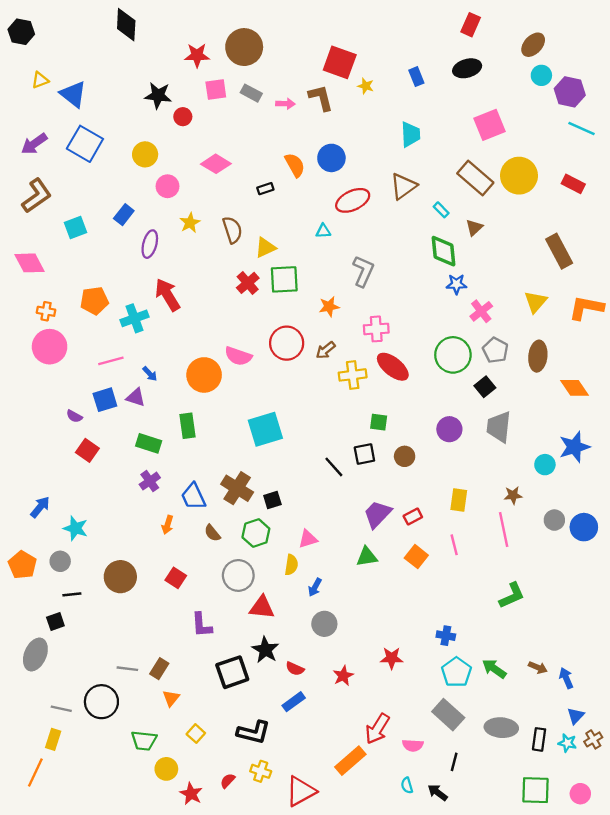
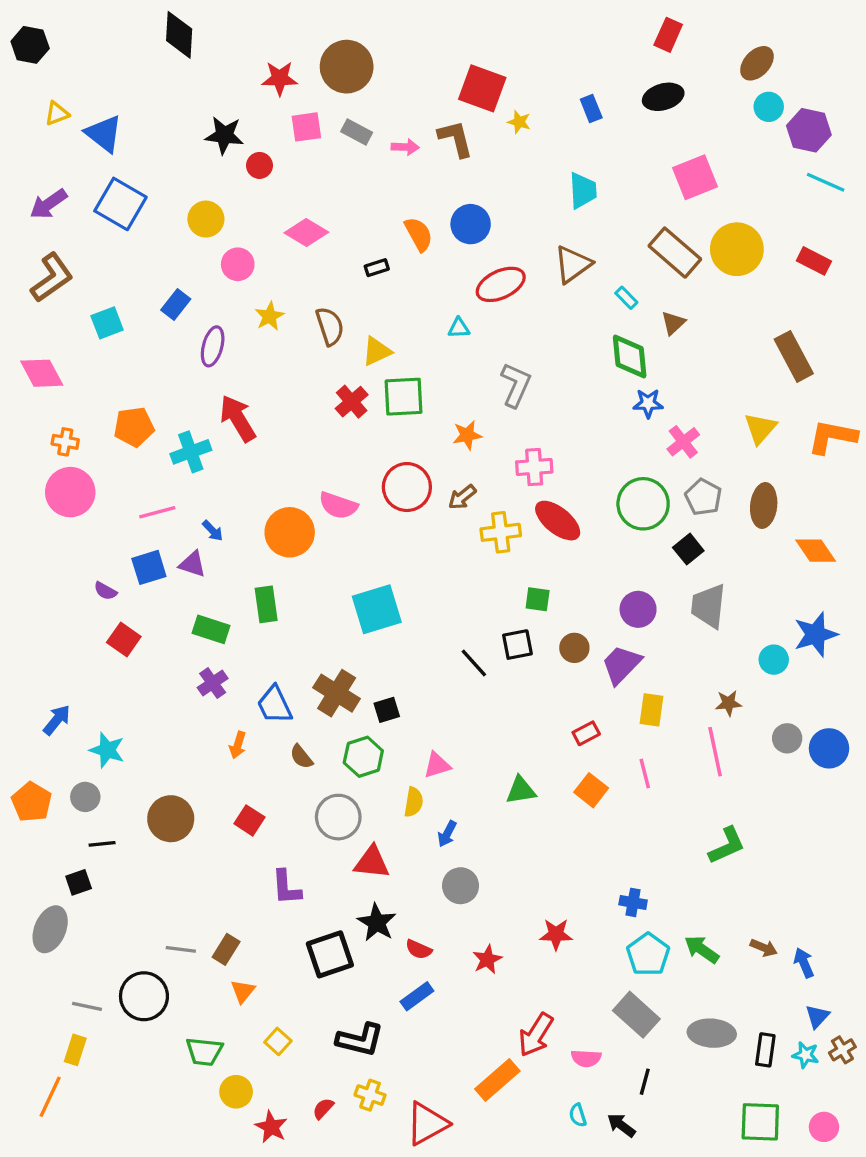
purple trapezoid: (377, 514) -> (621, 665), moved

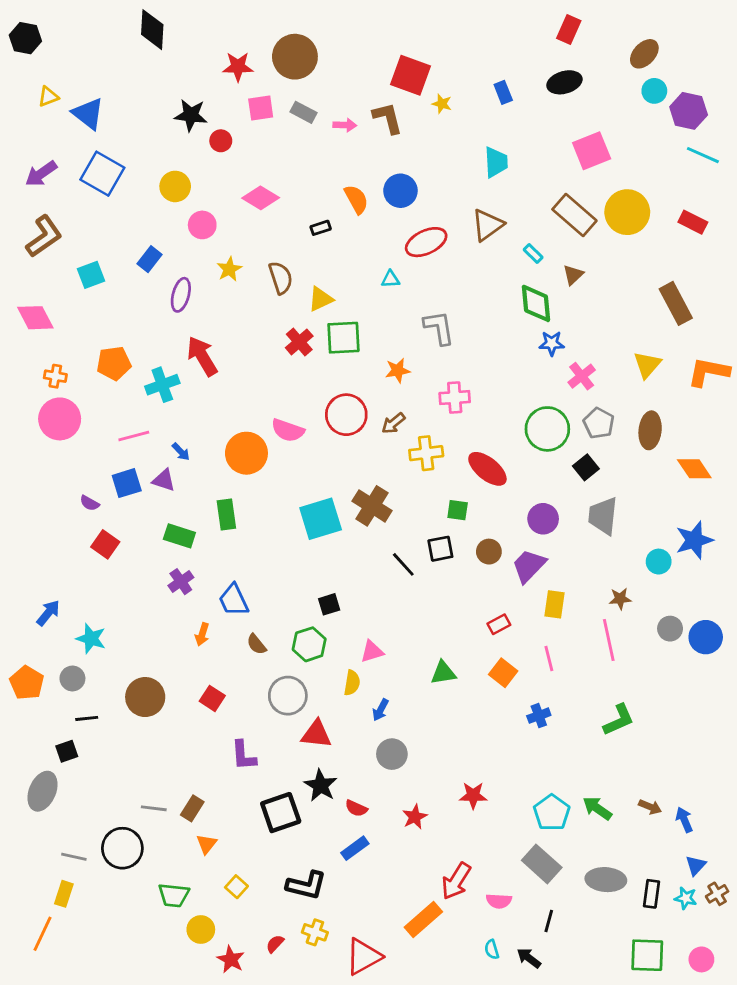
gray L-shape: (516, 385) -> (439, 328), turned -33
red ellipse: (558, 521) -> (487, 469), moved
brown cross: (337, 693) -> (372, 506), moved
blue cross: (633, 902) -> (539, 716), moved, turned -30

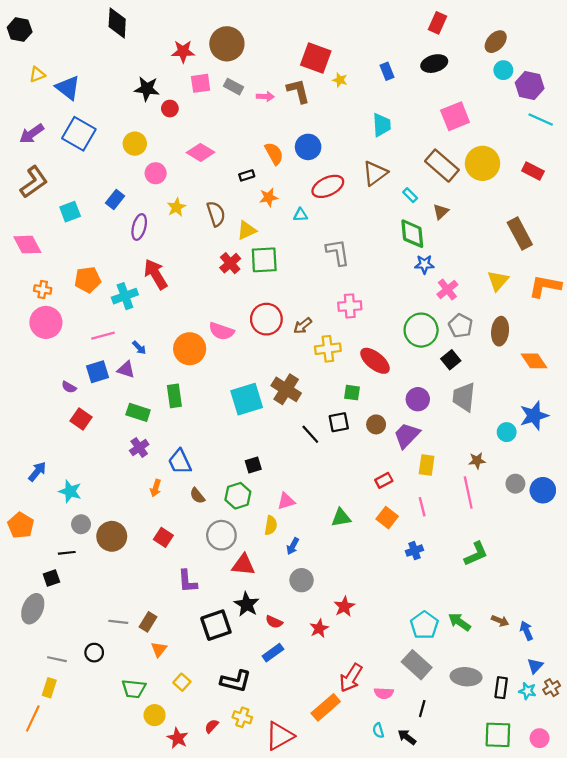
orange star: (398, 370) -> (269, 197), moved
gray circle: (72, 678) -> (81, 524), moved
red star: (473, 795) -> (344, 607), moved, turned -30
black circle: (122, 848) -> (94, 653), size x0.6

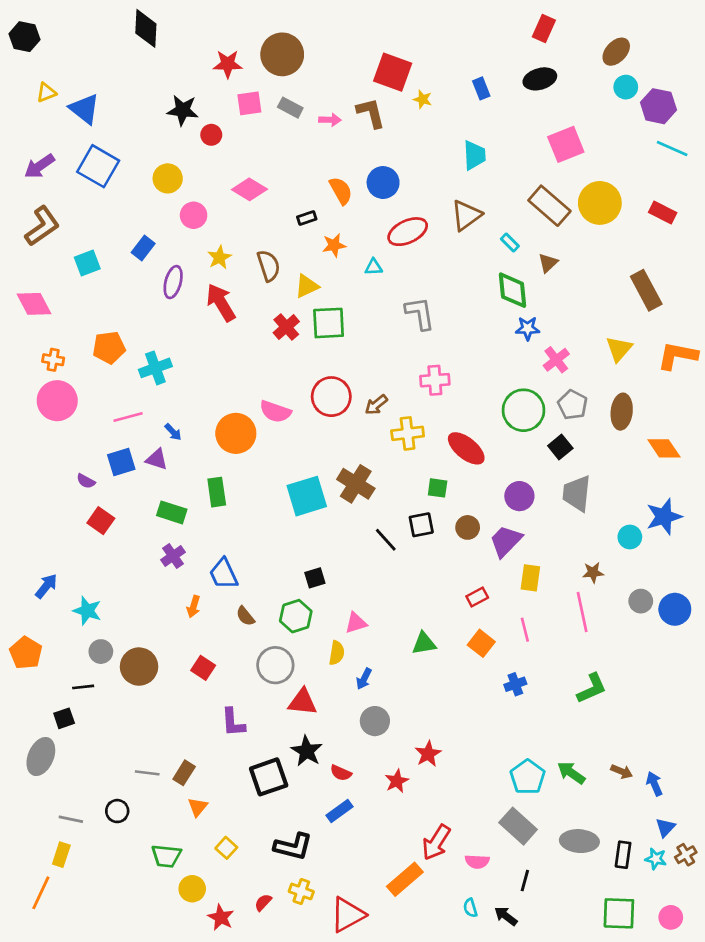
red arrow: (156, 274) -> (221, 302), moved

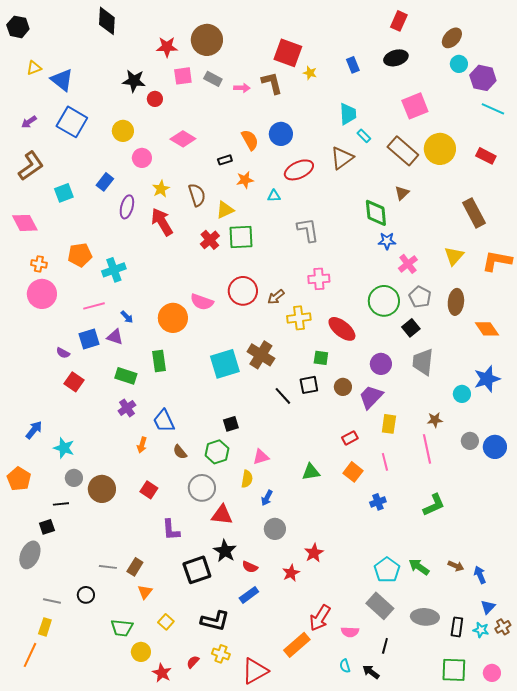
purple arrow: (39, 166) -> (29, 122), size x0.7
cyan rectangle: (510, 243) -> (364, 136), moved

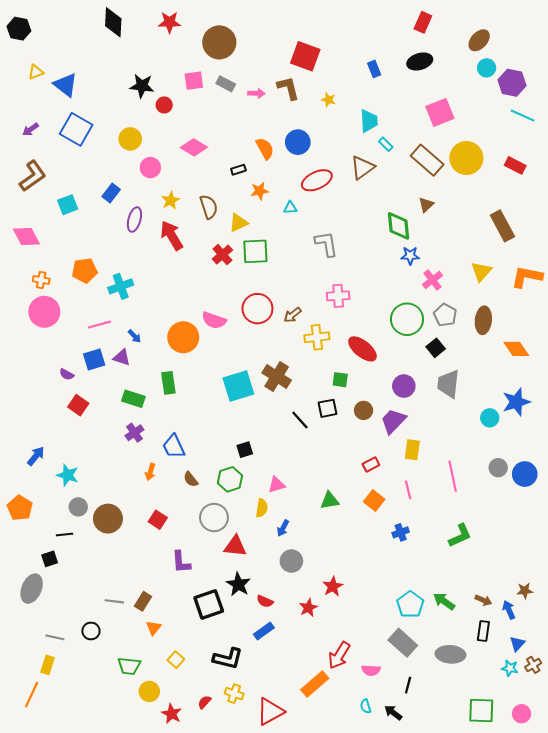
red star: (167, 47) -> (169, 22), moved
yellow star: (310, 73) -> (329, 100), moved
brown star: (435, 420) -> (525, 591), moved
black rectangle: (457, 627) -> (483, 631), moved

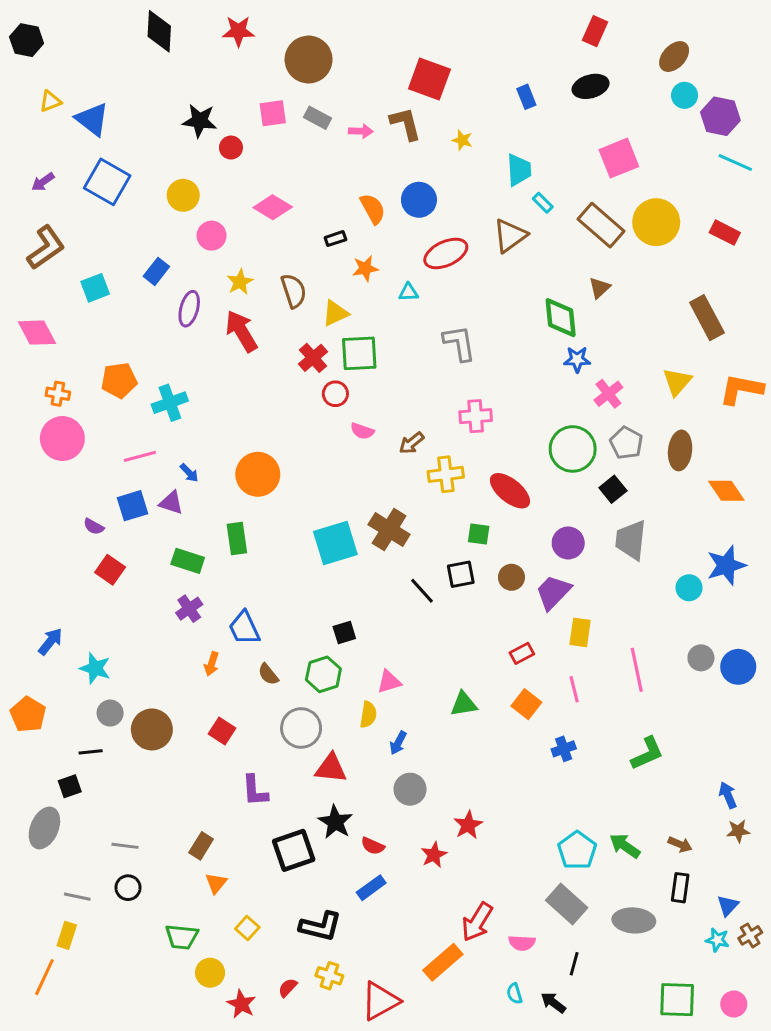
red circle: (257, 309) -> (335, 394), moved, size x0.6
pink semicircle: (214, 320) -> (362, 431), moved, size x0.7
gray line: (114, 601) -> (125, 846), moved
blue arrow: (509, 610) -> (728, 795), moved

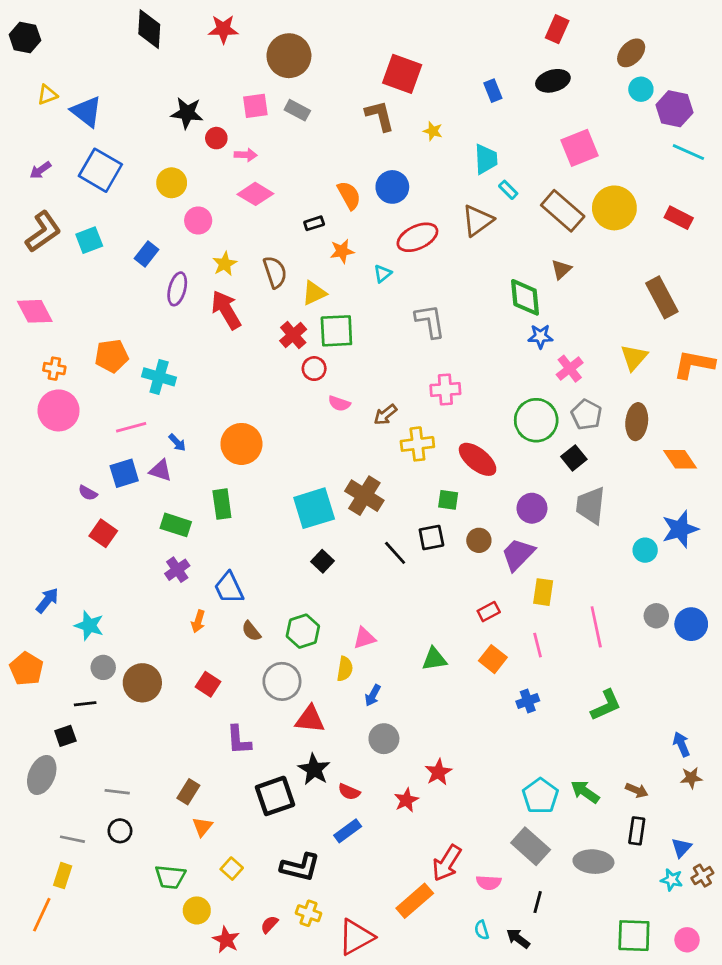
pink arrow: (361, 131) -> (246, 155), moved
cyan square: (95, 288) -> (89, 240), moved
cyan triangle: (409, 292) -> (383, 274), turned -36
cyan cross: (170, 403) -> (159, 377), turned 36
black square: (344, 632) -> (322, 561), moved, turned -30

